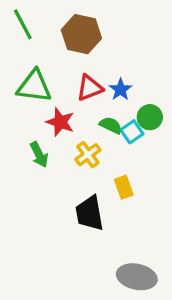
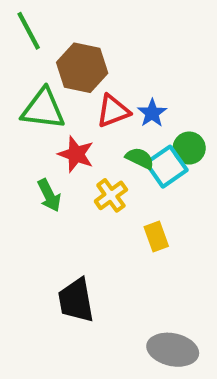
brown hexagon: (81, 34) -> (82, 68), moved
cyan square: (132, 132) -> (167, 167), size x1.4
black trapezoid: (90, 213) -> (76, 300), moved

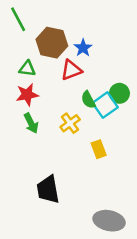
green triangle: (43, 109) -> (27, 69), size x0.6
blue star: (152, 113) -> (83, 48), moved
red star: (76, 154) -> (27, 95), moved, turned -30
green semicircle: (140, 158) -> (88, 100), turned -144

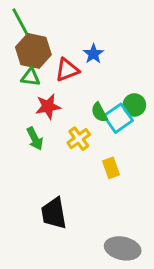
brown hexagon: (52, 43) -> (33, 51), moved
red triangle: (71, 70) -> (67, 70), moved
red star: (27, 95) -> (48, 106), moved

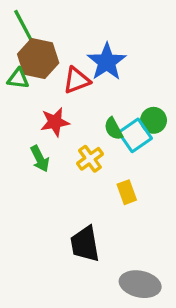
blue star: (93, 54) -> (107, 62), size x1.6
green triangle: (30, 77) -> (18, 79), moved
black trapezoid: (54, 213) -> (85, 244), moved

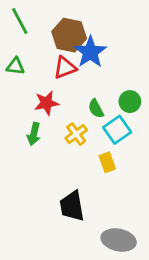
brown hexagon: (38, 58) -> (69, 35), moved
cyan square: (135, 135) -> (117, 130), moved
green arrow: (40, 159) -> (34, 134), turned 40

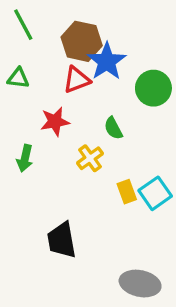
green circle: (130, 102) -> (153, 88), moved, size x1.4
cyan square: (117, 130) -> (155, 193), moved
green arrow: (34, 134) -> (25, 158), moved
black trapezoid: (72, 206) -> (62, 240), moved

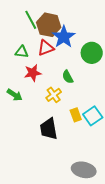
green line: (23, 25) -> (31, 20), moved
green triangle: (18, 78) -> (22, 52), moved
green arrow: (25, 158) -> (15, 95), turned -70
black trapezoid: (62, 240) -> (49, 129), moved

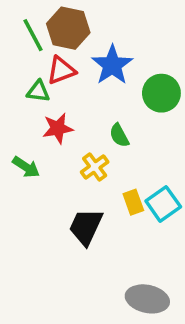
green line: (31, 20) -> (33, 35), moved
brown hexagon: (49, 25) -> (68, 28), moved
red triangle: (46, 48) -> (61, 70), moved
black trapezoid: (49, 129) -> (86, 227), turned 35

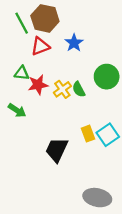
blue star: (112, 65) -> (74, 43), size x0.7
green triangle: (38, 91) -> (22, 73), moved
green circle: (161, 93) -> (107, 77), moved
yellow cross: (95, 167) -> (62, 89), moved

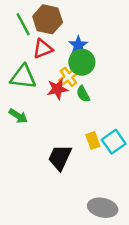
green triangle: (22, 73) -> (23, 77), size x1.6
green circle: (107, 77) -> (82, 62), moved
red star: (38, 85) -> (57, 89), moved
yellow cross: (62, 89) -> (68, 77), moved

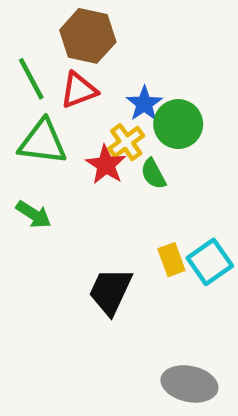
green line: (23, 24) -> (31, 79), moved
blue star: (78, 45) -> (144, 104), moved
green circle: (82, 62) -> (178, 124), moved
red star: (57, 89) -> (106, 165), turned -30

